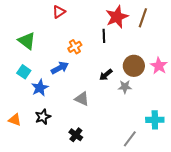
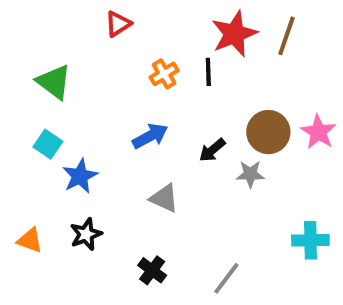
orange cross: (75, 47) -> (164, 74), moved
blue arrow: (60, 68) -> (150, 136), moved
gray line: (130, 139) -> (226, 278), moved

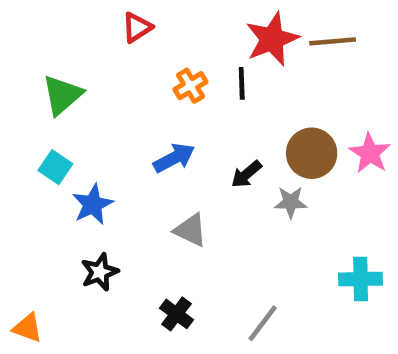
brown line: (286, 36) -> (333, 41), turned 66
green triangle: (54, 82) -> (62, 95), turned 42
orange triangle: (30, 240) -> (27, 328), moved

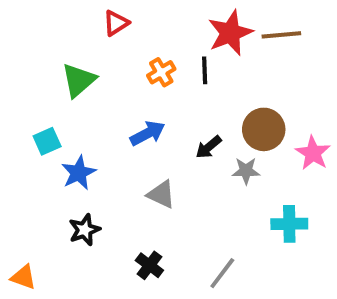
green triangle: (62, 95) -> (79, 80), moved
pink star: (370, 153) -> (313, 153), moved
cyan square: (55, 167) -> (47, 141), turned 32
cyan cross: (361, 279) -> (289, 224), moved

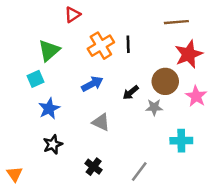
red star: (230, 33) -> (189, 54), moved
orange cross: (161, 72) -> (101, 46), size x1.5
cyan square: (47, 141) -> (35, 79), moved
orange triangle: (23, 277) -> (14, 174), turned 35

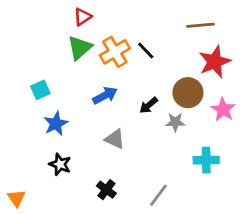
black line: (128, 44) -> (146, 50), turned -42
green triangle: (49, 50) -> (80, 48), moved
black star: (53, 144) -> (60, 164), turned -30

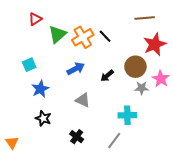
red triangle: (83, 17) -> (35, 19), moved
gray star: (175, 122) -> (142, 88), moved
cyan cross: (206, 160) -> (127, 115), moved

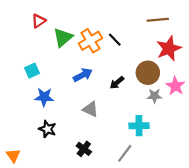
blue star: (40, 89) -> (44, 97), turned 30

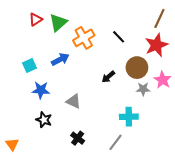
brown line: (158, 20) -> (159, 18), moved, turned -60
green triangle: (63, 37) -> (58, 23), moved
black line: (115, 40) -> (119, 37), moved
blue arrow: (83, 75) -> (60, 59), moved
gray triangle: (90, 109) -> (74, 101), moved

